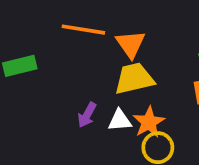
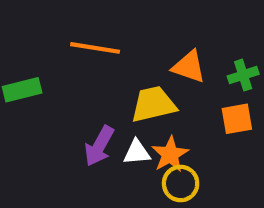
orange triangle: (131, 44) -> (189, 67), moved, turned -36
purple arrow: (87, 115) -> (99, 146), size x1.4

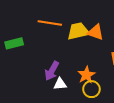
yellow trapezoid: (153, 104) -> (78, 31), moved
white triangle: (137, 152) -> (60, 84), moved

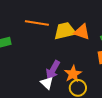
purple arrow: (52, 71) -> (53, 70), moved
white triangle: (60, 84) -> (47, 83), turned 48

